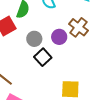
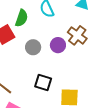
black square: (43, 57) -> (43, 83), moved, turned -30

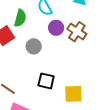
purple circle: (58, 45) -> (56, 28), moved

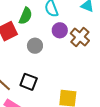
black square: (46, 81) -> (29, 82), moved

